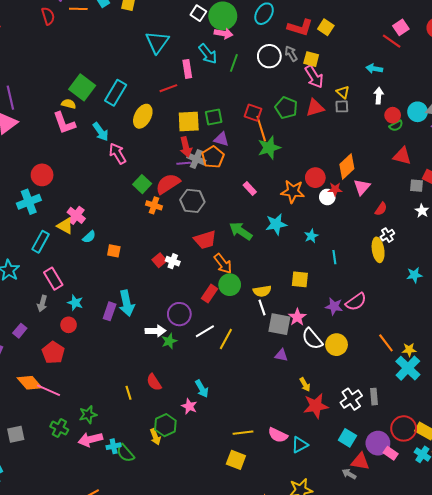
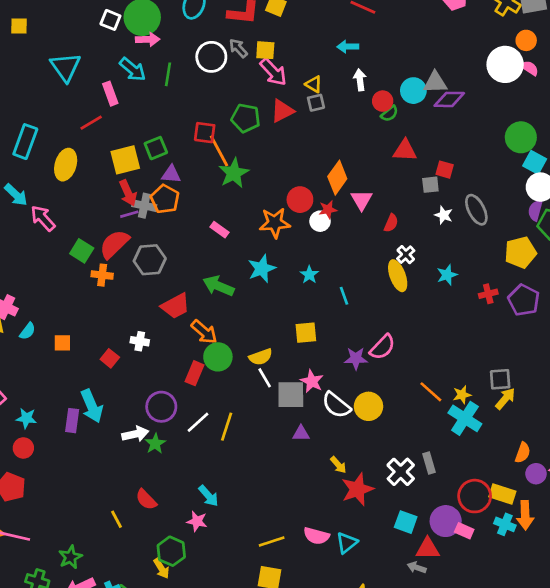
red square: (159, 260) -> (110, 358), moved
cyan star: (414, 275) -> (447, 275), moved

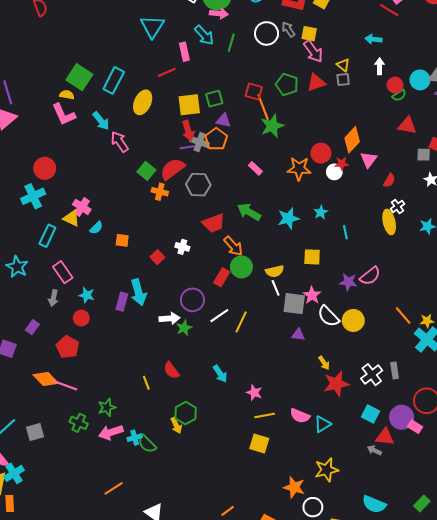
cyan star: (262, 269) -> (288, 218), moved
pink star: (197, 521) -> (254, 393), moved

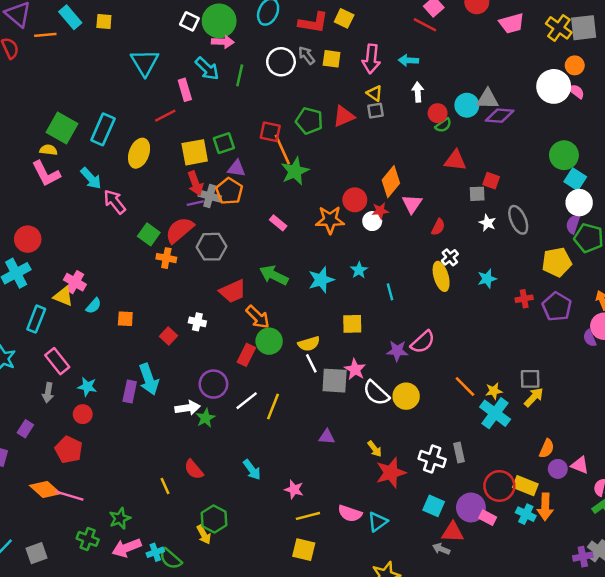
pink arrow: (313, 51) -> (371, 59), moved, turned 45
purple triangle: (298, 335) -> (327, 437), moved
white cross: (372, 375) -> (432, 459), turned -30

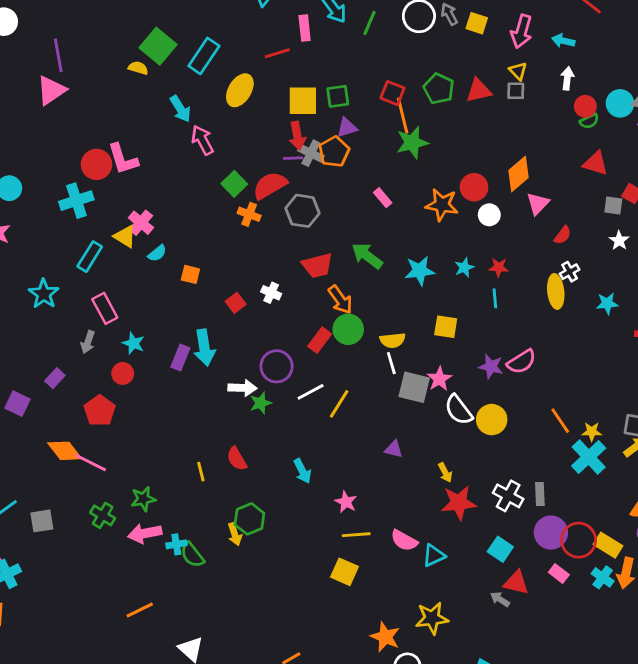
purple triangle: (237, 168) -> (347, 128), turned -36
pink L-shape: (46, 174) -> (123, 159), moved
red star: (380, 211) -> (499, 267), moved
purple circle: (471, 507) -> (551, 532), moved

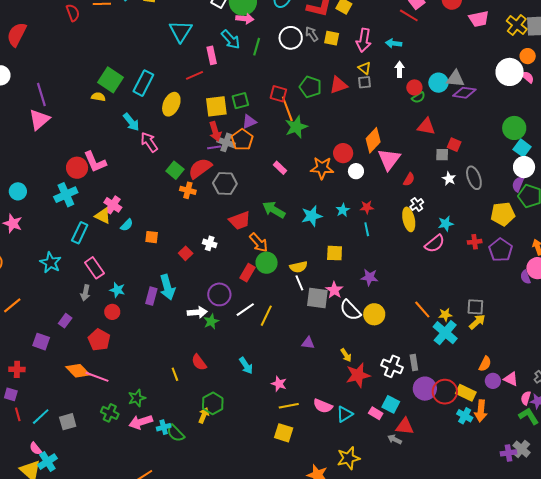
pink triangle: (538, 204) -> (389, 159), size x1.4
pink semicircle: (522, 362) -> (435, 244), moved
yellow arrow: (235, 534) -> (204, 415), turned -133
pink rectangle: (559, 573) -> (376, 413), moved

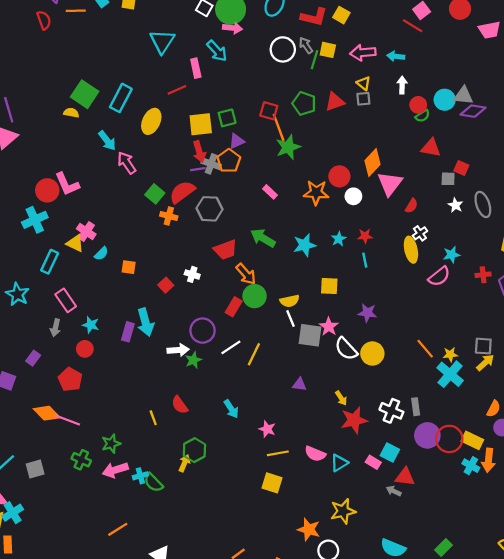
pink arrow: (364, 40) -> (363, 53), turned 75
green line: (257, 47) -> (314, 60), moved

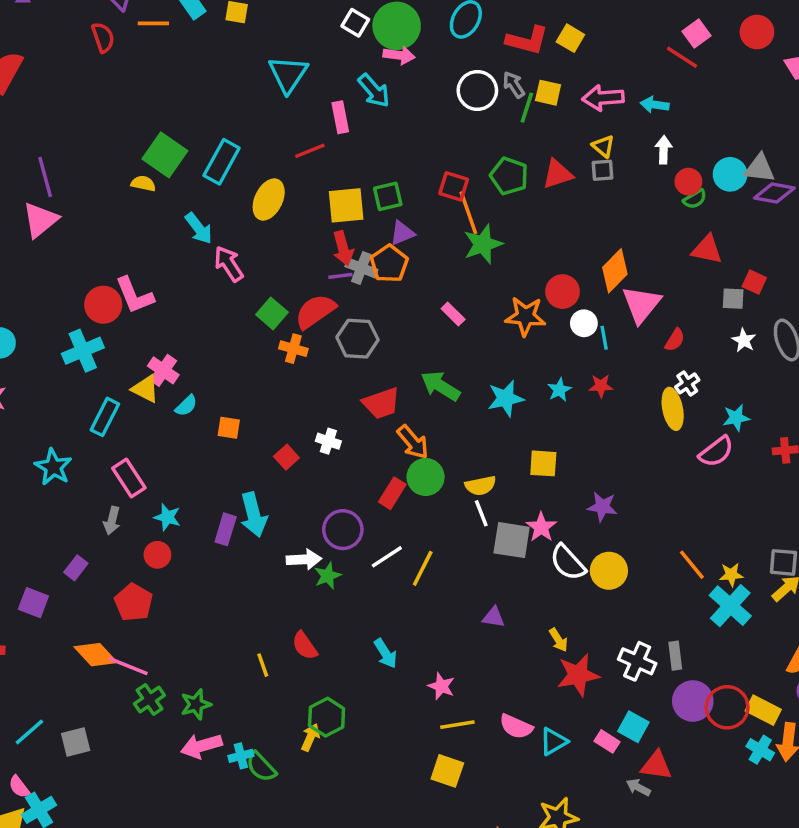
cyan line: (365, 260) -> (604, 338), moved
green cross: (81, 460) -> (149, 699), moved, turned 30

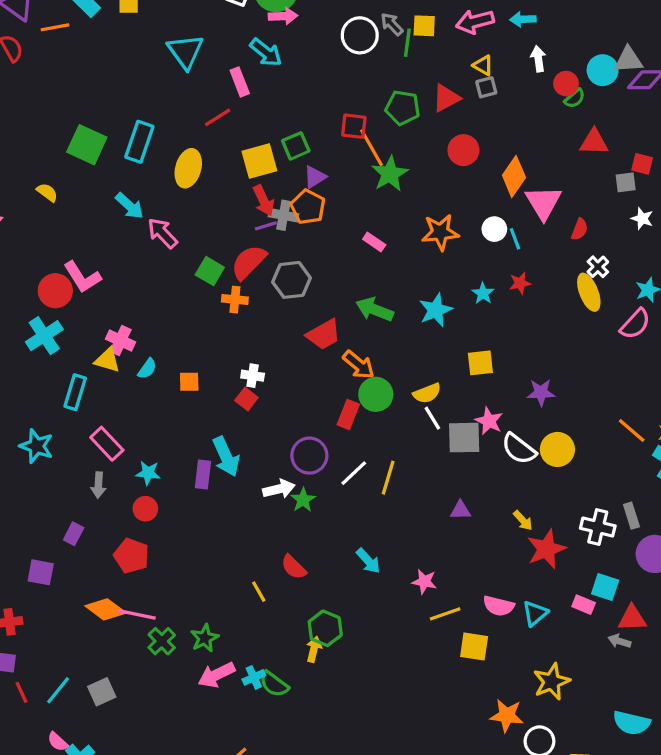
yellow semicircle: (143, 183) -> (47, 192), moved, turned 35
red circle: (562, 292) -> (463, 150), moved
white cross: (328, 441) -> (253, 376), moved
yellow square: (447, 771) -> (474, 646), moved

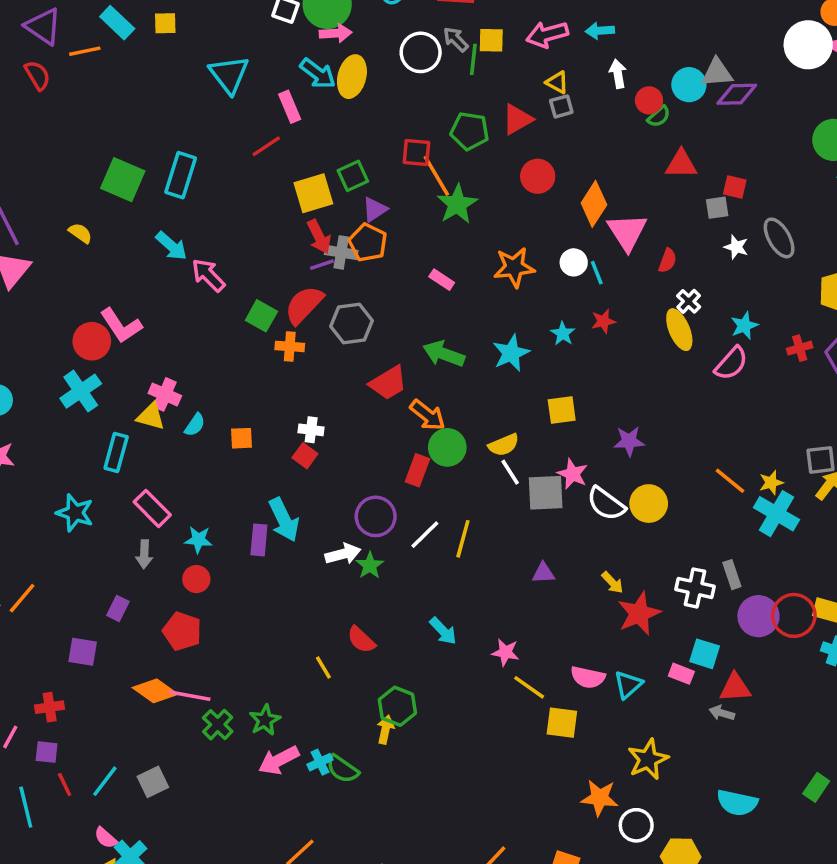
yellow ellipse: (188, 168) -> (352, 77), moved
yellow line: (445, 614) -> (529, 687), turned 56

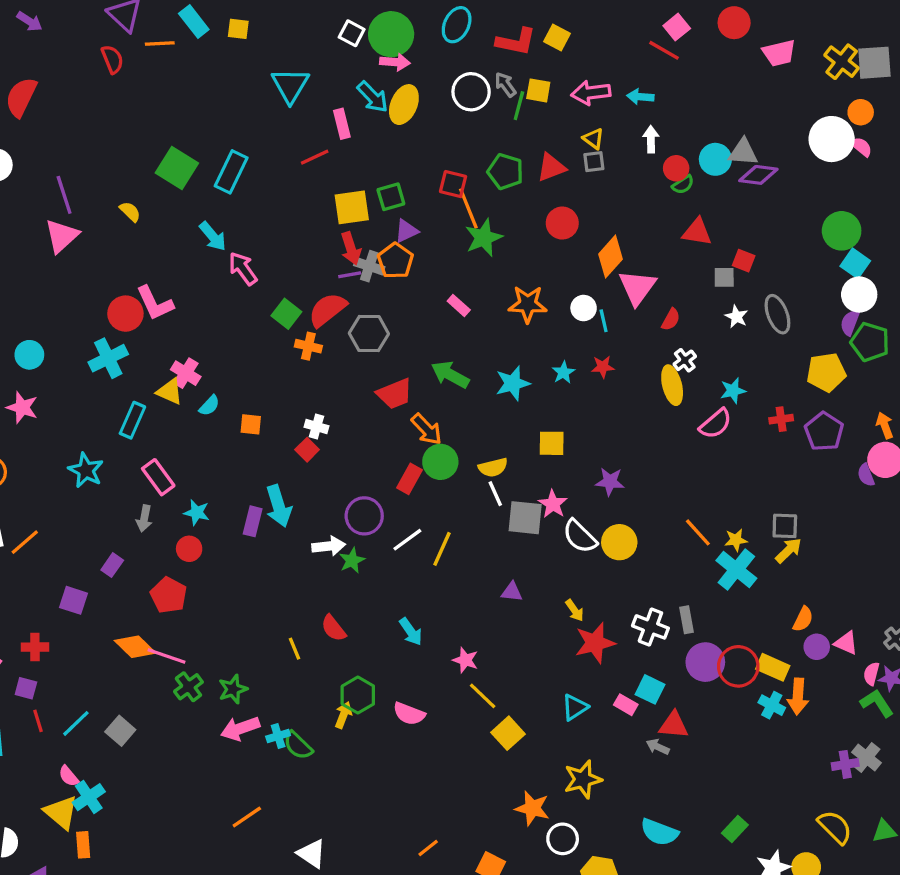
pink semicircle: (588, 677) -> (409, 714), moved
yellow square: (562, 723) -> (508, 733), turned 32
gray square: (153, 782) -> (120, 731), turned -32

